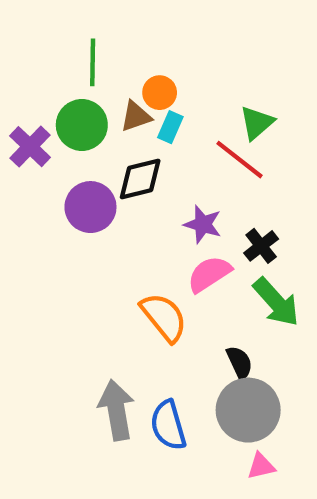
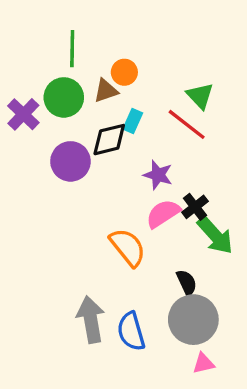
green triangle: (257, 123) -> (200, 96), turned -32
cyan rectangle: (170, 127) -> (133, 121), moved
black cross: (261, 246) -> (195, 207), moved

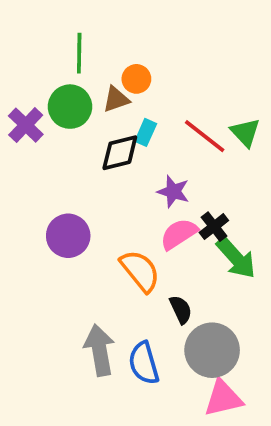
green triangle: (200, 96) -> (245, 132), moved
purple circle: (70, 161) -> (68, 236), moved
black semicircle: (187, 283) -> (181, 310), moved
pink triangle: (203, 363) -> (223, 398), size x1.6

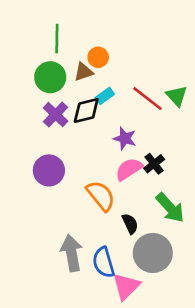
purple cross: (26, 125) -> (56, 115), moved
cyan rectangle: (146, 132) -> (105, 96), turned 30
green arrow: (236, 258) -> (170, 208), moved
pink triangle: (223, 398) -> (126, 286), moved, turned -32

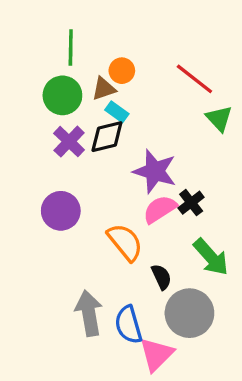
cyan rectangle: (105, 96) -> (117, 112), moved, turned 72
red line: (147, 99) -> (194, 79), moved
purple star: (125, 138) -> (155, 171), size x1.5

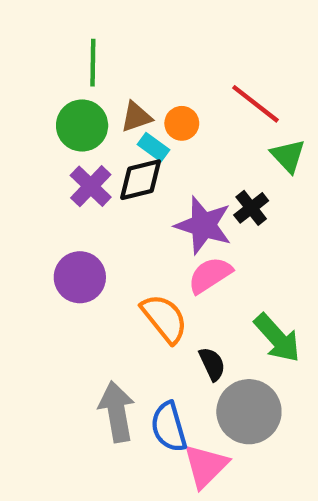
orange circle: (122, 71) -> (182, 123), moved
black cross: (191, 203) -> (251, 208), moved

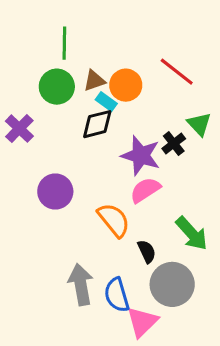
orange circle: (182, 123) -> (126, 85), size x1.4
green triangle: (288, 156) -> (199, 124), moved
purple cross: (91, 186) -> (19, 129), moved

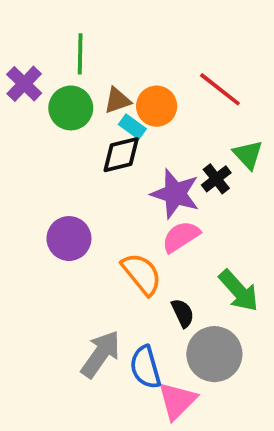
purple cross: (19, 129) -> (24, 84), moved
gray arrow: (81, 284) -> (101, 354), turned 45

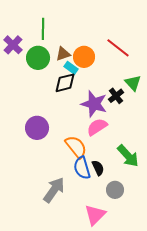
gray circle: (214, 354) -> (115, 190), size x0.6
blue semicircle: (145, 367) -> (82, 168), moved

